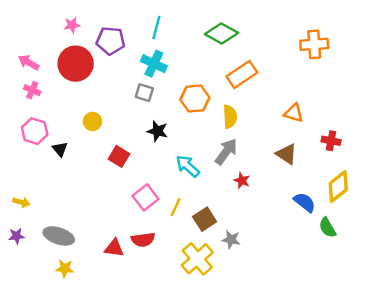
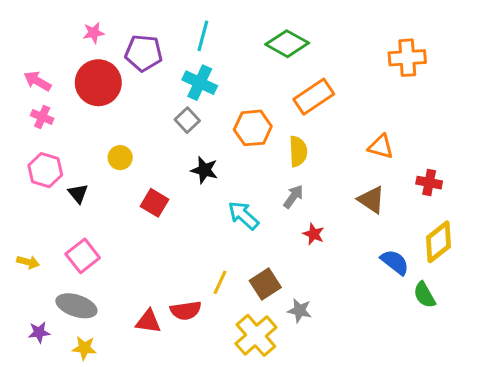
gray square: (144, 93) -> (187, 120), turned 30
gray arrow: (226, 152) -> (293, 197), size x0.7
pink square: (145, 197) -> (83, 256), moved
yellow line: (176, 207) -> (220, 282), moved
purple star: (17, 236) -> (39, 332), moved

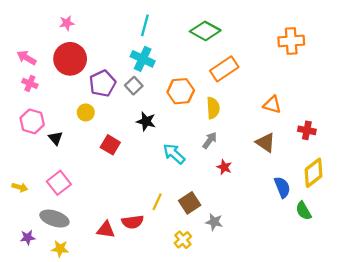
purple pentagon: (144, 53) -> (102, 83), moved, turned -30
blue semicircle: (395, 262) -> (282, 187), turned 30
yellow cross: (256, 335) -> (183, 240), size x0.6

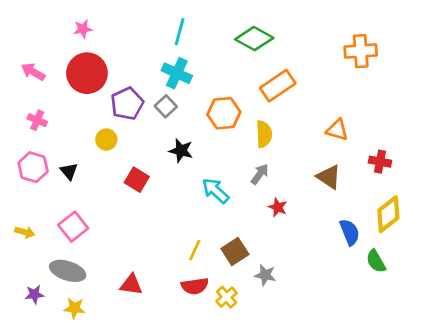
pink cross: (30, 83) -> (37, 120), moved
pink hexagon: (32, 121) -> (33, 167), moved
red semicircle: (133, 222) -> (195, 286), moved

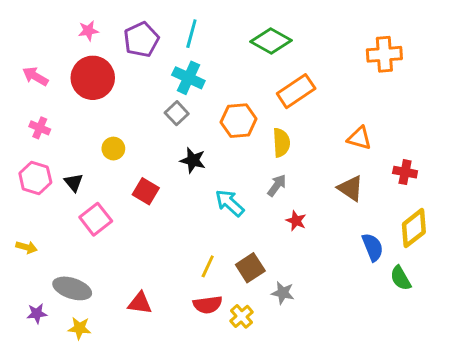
purple pentagon: (127, 104) -> (141, 40), moved
pink square: (73, 227) -> (96, 219), moved

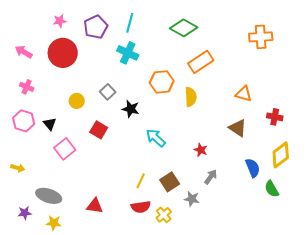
gray square: (177, 113) -> (108, 92), moved
gray arrow: (277, 185) -> (211, 177), moved

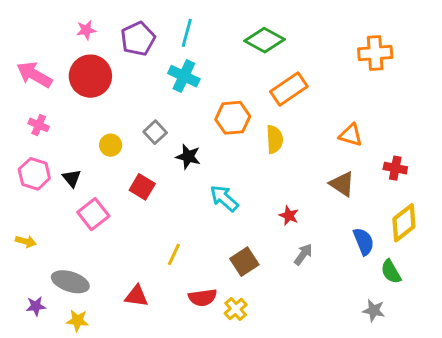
pink arrow: (24, 52) -> (34, 75), size x1.4
yellow line: (141, 181) -> (174, 254), moved
gray star: (192, 199) -> (374, 310), moved

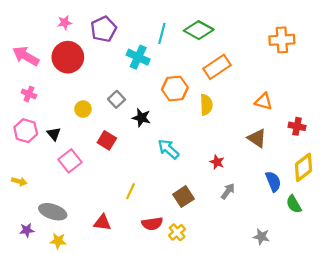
cyan line: (187, 33) -> (162, 33), moved
gray star: (374, 310) -> (261, 237), moved

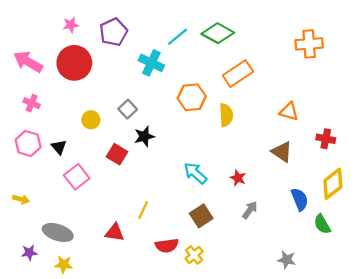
cyan line: (162, 33) -> (177, 37), turned 36
black star: (141, 118) -> (144, 136), moved, turned -30
cyan arrow: (168, 149) -> (195, 173), moved
red triangle: (102, 223) -> (115, 232), moved

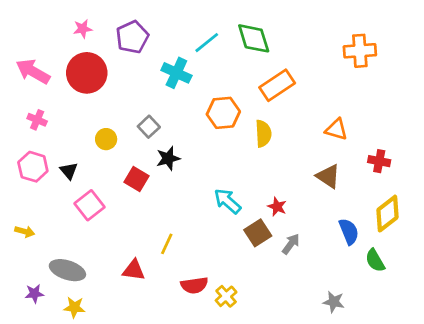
green diamond: (218, 33) -> (254, 38), turned 44
brown square: (201, 216) -> (258, 233), moved

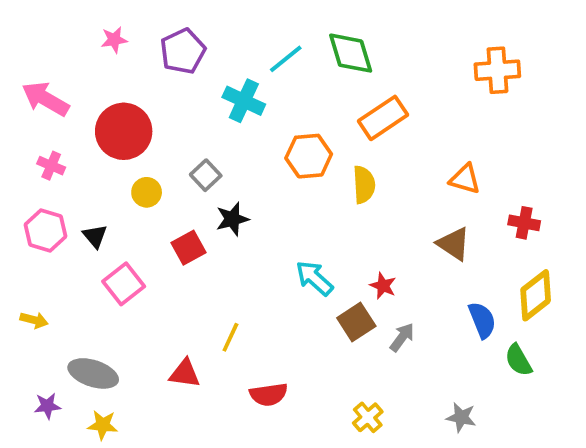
red circle: (87, 73) -> (124, 131), moved
red square: (136, 179) -> (188, 248), turned 30
yellow cross: (226, 296) -> (368, 417), moved

